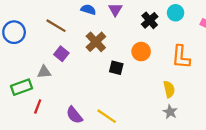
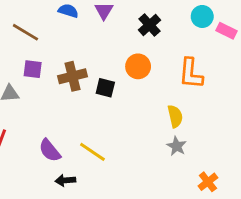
cyan circle: (176, 13) -> (202, 16), moved
brown cross: (96, 42) -> (73, 76), moved, turned 30
purple square: (61, 54) -> (33, 69), turned -32

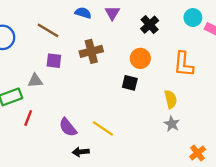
brown cross: (73, 76) -> (91, 51), moved
black square: (105, 88) -> (130, 83), moved

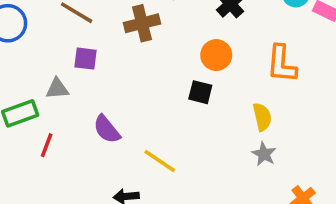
brown cross: (91, 51) -> (142, 23), moved
purple semicircle: (68, 127) -> (107, 129), moved

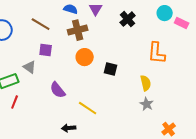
orange circle: (216, 55) -> (85, 57), moved
gray triangle: (57, 89) -> (30, 67), turned 40
red line: (47, 145) -> (15, 102), moved

